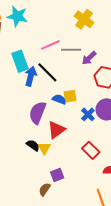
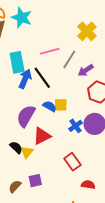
gray line: (71, 50) -> (69, 59), turned -66
brown semicircle: (45, 189) -> (15, 186), moved

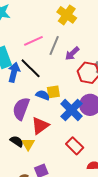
blue cross: (75, 126) -> (72, 110), size x1.6

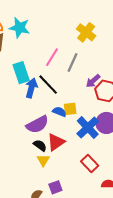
pink line: (33, 41) -> (52, 57), turned -36
purple arrow: (72, 54) -> (93, 81), moved
purple semicircle: (21, 109) -> (37, 125), turned -140
black semicircle: (17, 141) -> (40, 145), moved

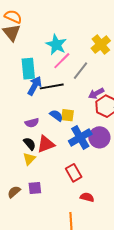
cyan star: (20, 28) -> (56, 45), moved
black line: (48, 85) -> (52, 86), turned -70
purple semicircle: (37, 125) -> (32, 123), size x0.6

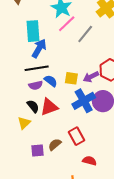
black line: (52, 86) -> (37, 68), moved
purple arrow: (96, 93) -> (91, 77), moved
blue semicircle: (56, 115) -> (51, 81), moved
yellow triangle: (29, 159) -> (24, 123), moved
brown semicircle: (14, 192) -> (55, 144), moved

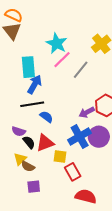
yellow square: (71, 78) -> (60, 157), moved
purple semicircle: (36, 85) -> (19, 131), moved, turned 32
brown semicircle: (55, 144) -> (28, 166), moved, turned -112
red semicircle: (89, 161) -> (86, 196), size x1.5

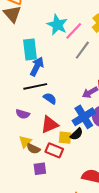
pink line: (62, 60) -> (74, 31), moved
black semicircle: (29, 142) -> (77, 134), moved, turned 88
red rectangle: (73, 172) -> (54, 150), moved, turned -36

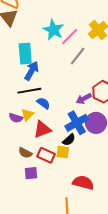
yellow square: (65, 138) -> (63, 152), moved
yellow triangle: (25, 142) -> (27, 115), moved

